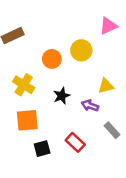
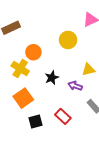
orange circle: (52, 59) -> (33, 52), moved
orange square: (27, 120) -> (23, 98), turned -30

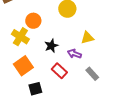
red rectangle: (63, 116) -> (59, 71), moved

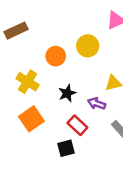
orange circle: (33, 21) -> (56, 56), moved
black square: (35, 89) -> (66, 148), moved

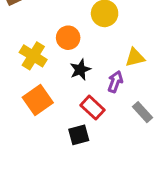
orange circle: (56, 56) -> (68, 38), moved
purple arrow: (97, 103) -> (115, 82), turned 90

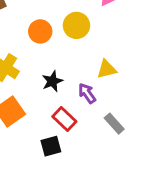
orange circle: (68, 38) -> (40, 31), moved
purple arrow: (115, 82) -> (87, 93), turned -55

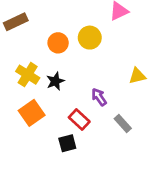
yellow triangle: (107, 69) -> (137, 76), moved
black star: (52, 81) -> (55, 81), moved

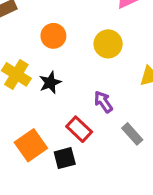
yellow circle: (90, 38) -> (108, 44), moved
orange square: (32, 113) -> (31, 145), moved

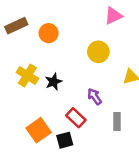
orange circle: (53, 36) -> (49, 33), moved
gray rectangle: (132, 134) -> (117, 122), turned 42

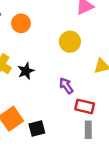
red rectangle: (76, 118) -> (85, 106), moved, turned -30
gray rectangle: (117, 122) -> (88, 130), moved

